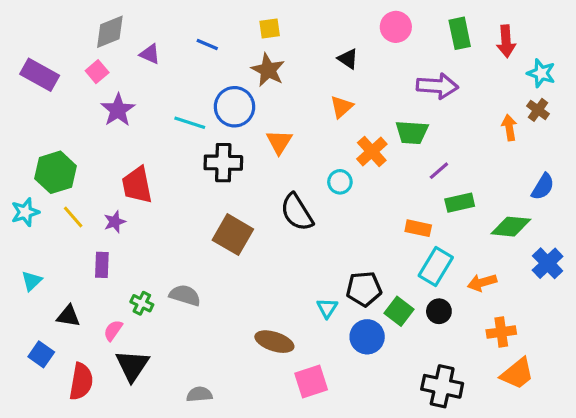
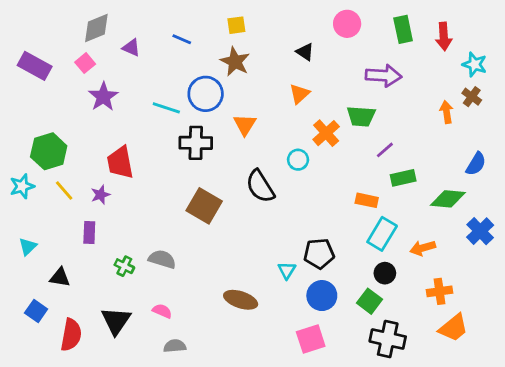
green square: (399, 311) -> (369, 301), moved
pink semicircle: (113, 330) -> (162, 311), moved, turned 78
pink square: (311, 382) -> (311, 339), moved

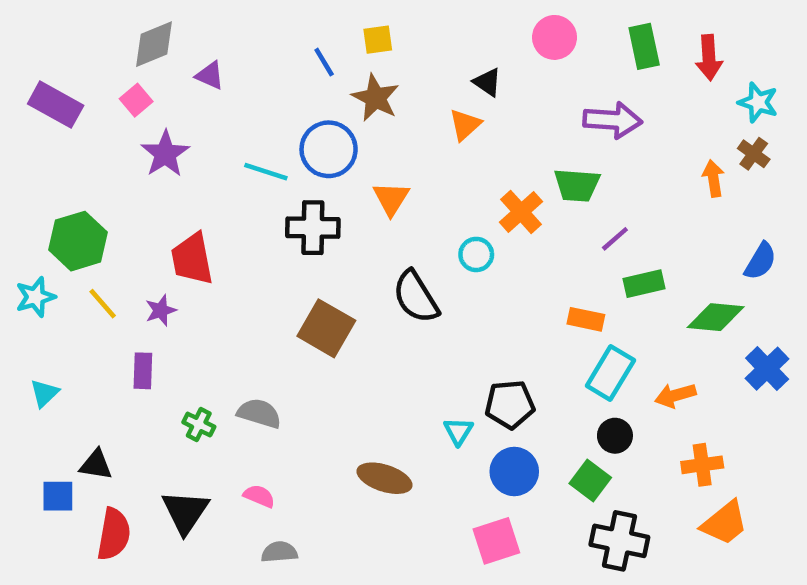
blue line: (182, 39) -> (324, 62), moved, turned 36
orange triangle: (299, 94) -> (465, 125), moved
black triangle: (60, 277) -> (96, 465), moved
blue square: (36, 311) -> (58, 496), turned -35

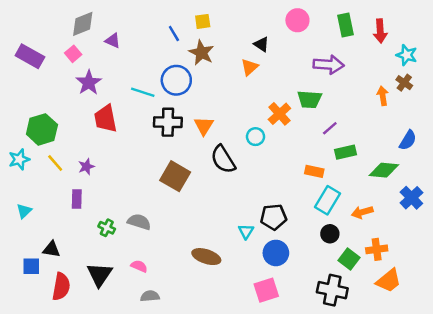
orange triangle: (391, 199) -> (204, 126), moved
red trapezoid: (192, 259) -> (106, 119), moved
green square: (590, 480) -> (349, 259), moved

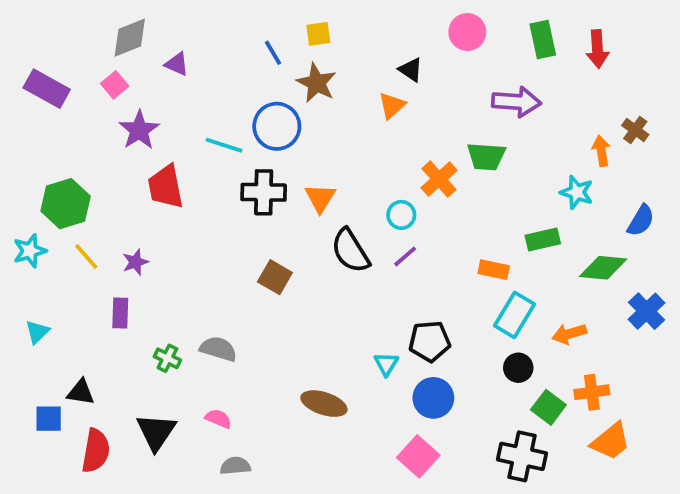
cyan star: (407, 55) -> (577, 192), moved
purple line: (330, 128) -> (405, 256), moved
brown square: (175, 176) -> (275, 277), size x0.7
pink square: (266, 290) -> (418, 456), turned -30

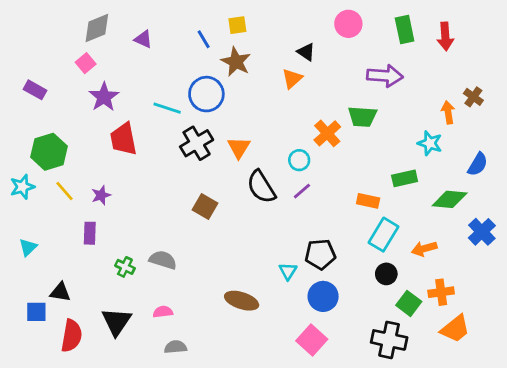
purple triangle: (177, 64) -> (143, 39), moved
purple rectangle: (47, 89) -> (35, 90), moved, size x0.7
black cross: (264, 192) -> (197, 143), turned -32
pink semicircle: (218, 419) -> (163, 312), turned -30

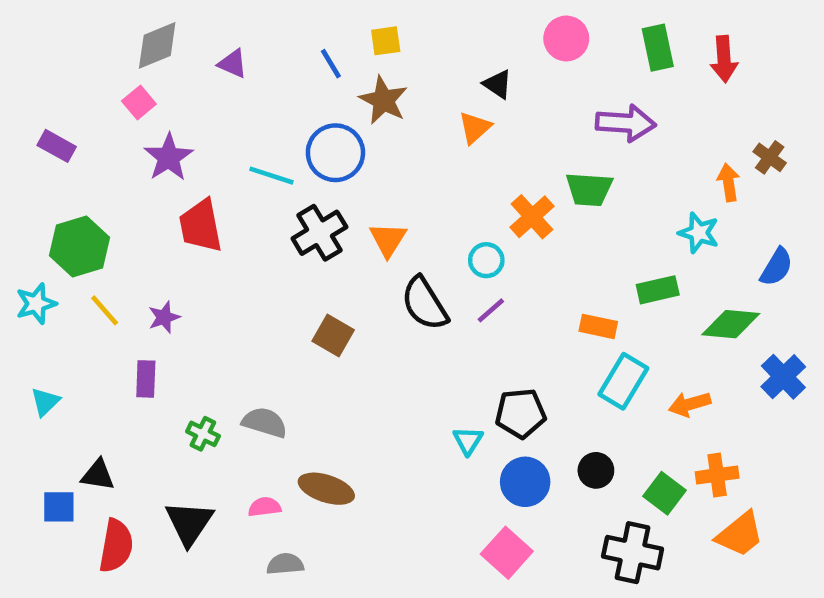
black circle: (386, 274) -> (596, 470), moved
brown ellipse: (242, 301) -> (326, 489), moved

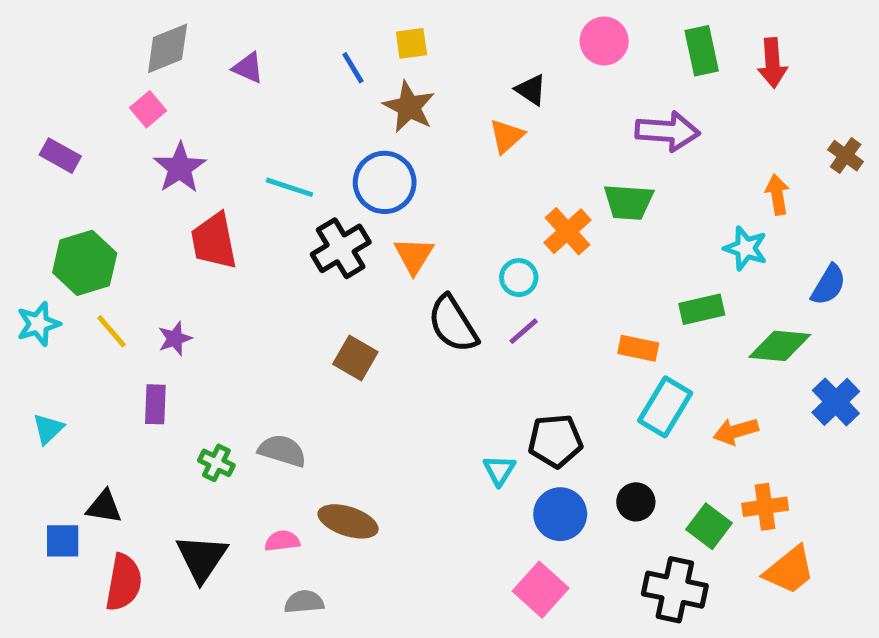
blue circle: (335, 153) -> (385, 182), moved
brown cross: (770, 157) -> (846, 156), moved

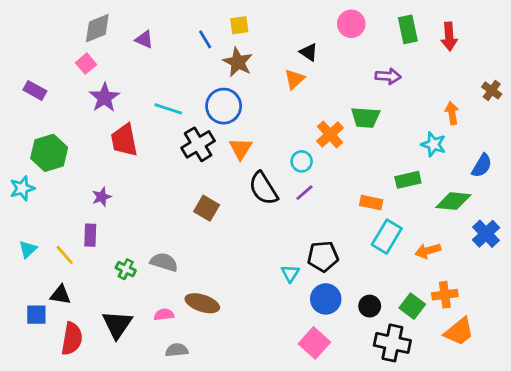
purple arrow: (668, 131) -> (388, 76), size x0.7
yellow line: (111, 331) -> (65, 255), moved
black circle: (636, 502) -> (370, 306), moved

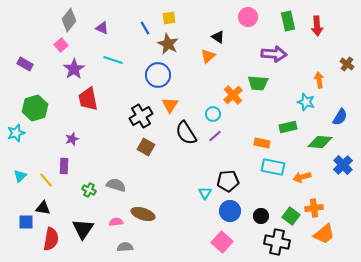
gray diamond: (97, 28) -> (69, 20), turned -30
purple arrow: (388, 76) -> (274, 54), size x1.4
cyan line: (168, 109) -> (113, 60), moved
black cross: (198, 144) -> (141, 116), moved
cyan rectangle: (387, 237) -> (273, 167), turned 70

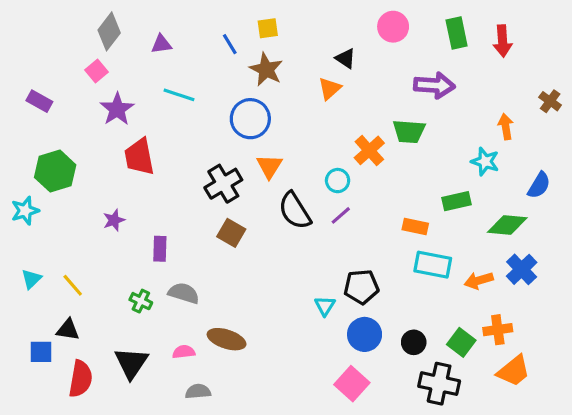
purple triangle: (102, 28) -> (161, 44), turned -32
blue cross: (343, 165) -> (522, 269), moved
purple rectangle: (64, 166) -> (160, 249), moved

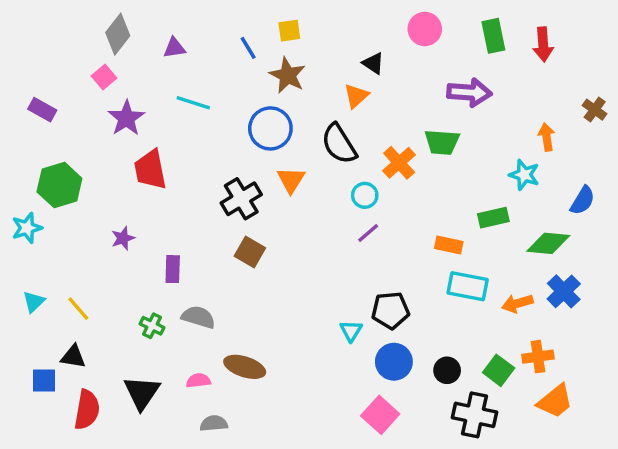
black semicircle: (295, 211) -> (339, 144), moved

